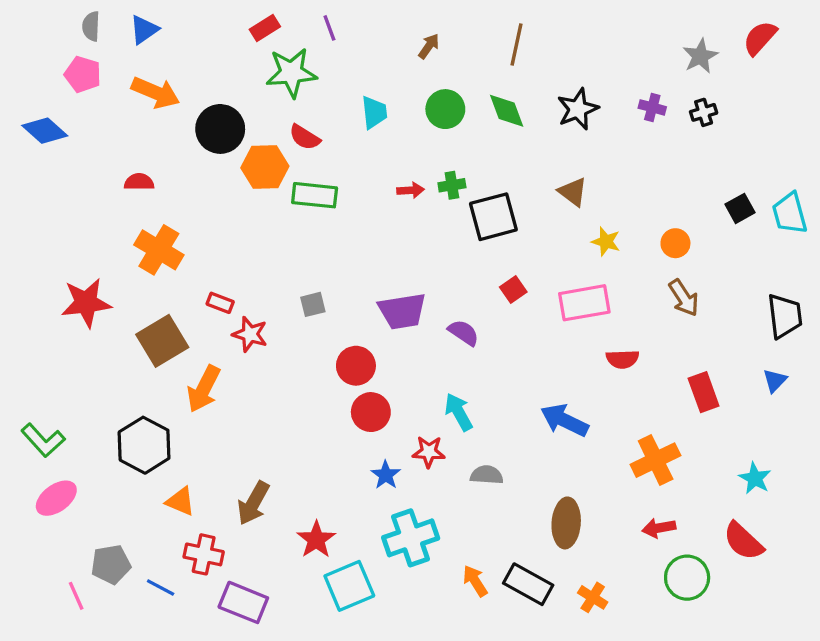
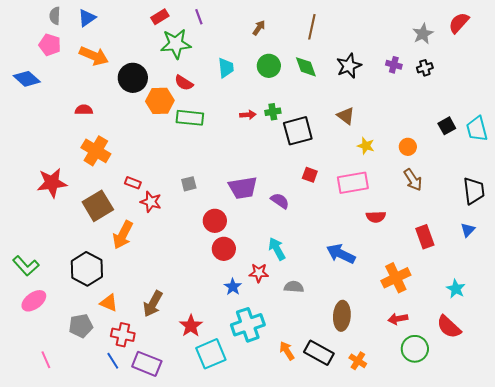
red square: (513, 290) -> (310, 175), turned -35
gray pentagon: (111, 564) -> (81, 326), moved
blue line: (161, 588) -> (113, 361), moved, turned 30

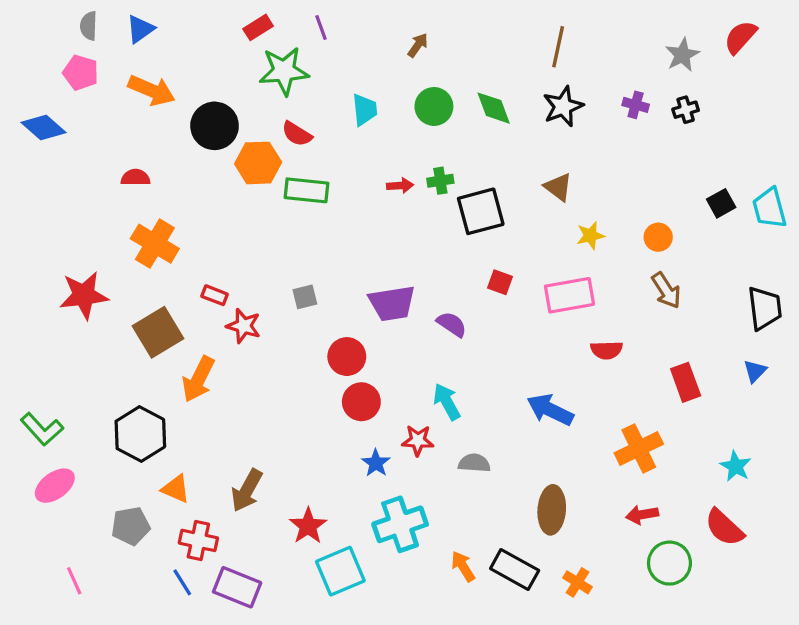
brown line: (312, 27) -> (558, 47), moved
yellow star: (366, 146) -> (590, 236), turned -30

